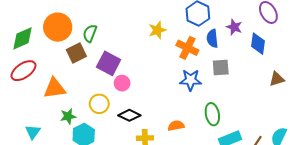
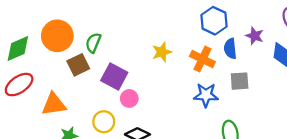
yellow star: (157, 30) -> (162, 52), moved

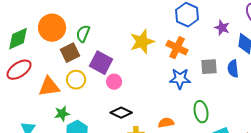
blue semicircle: (230, 49) -> (233, 69), moved
yellow star: (162, 52) -> (142, 42), size x1.4
yellow circle: (104, 122) -> (76, 80), moved

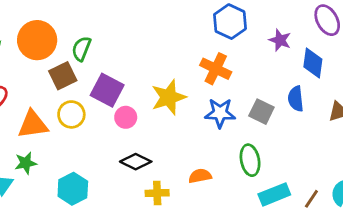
yellow star: (142, 42) -> (169, 97), moved
gray square: (209, 67) -> (261, 112), moved, turned 30
green star: (62, 114) -> (26, 163), moved

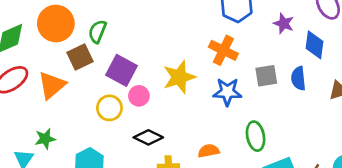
gray square: (261, 112) -> (266, 76), moved, turned -35
yellow circle: (71, 114) -> (109, 108), moved
orange triangle: (33, 124) -> (52, 85), moved, turned -32

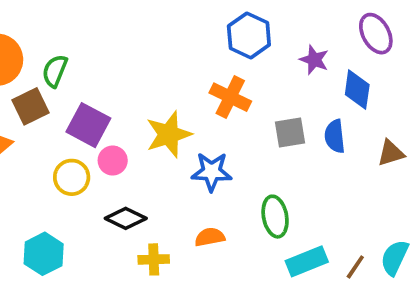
blue star: (227, 92) -> (212, 172), moved

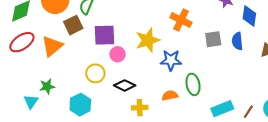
purple square: (88, 125) -> (104, 35), turned -30
yellow circle: (72, 177) -> (95, 73), moved
green ellipse: (275, 217) -> (193, 84), moved

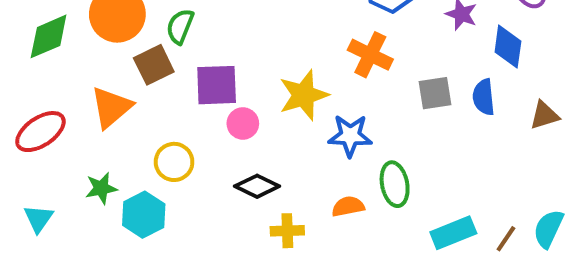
red ellipse: (22, 42) -> (40, 132), moved
yellow circle: (95, 73) -> (174, 162), moved
cyan triangle: (31, 102) -> (38, 219), moved
cyan hexagon: (80, 105) -> (144, 215), moved

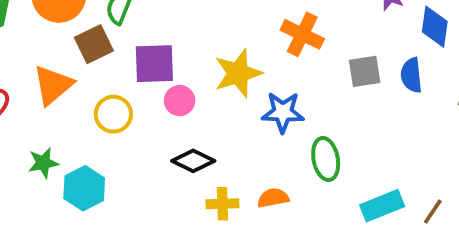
yellow circle: (174, 162) -> (113, 114), moved
orange semicircle: (348, 206) -> (273, 198), moved

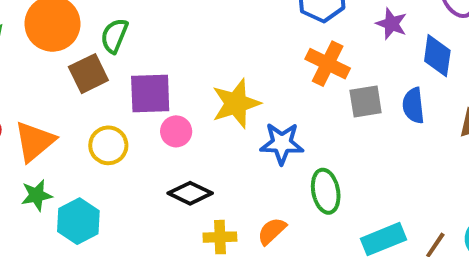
orange cross: (302, 34) -> (328, 64), moved
orange triangle: (53, 85) -> (35, 141), moved
orange semicircle: (273, 198) -> (272, 231), turned -32

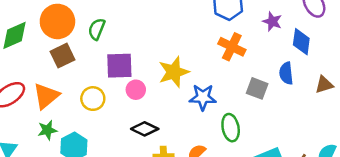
brown square: (88, 74) -> (63, 56), moved
gray square: (366, 102) -> (257, 88), moved, turned 30

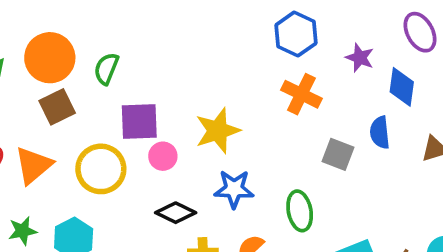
blue star: (203, 97) -> (234, 189), moved
yellow circle: (93, 99) -> (101, 169), size x1.4
green star: (47, 130) -> (22, 231), moved

